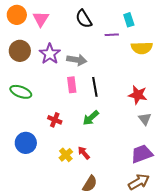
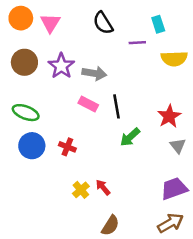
pink rectangle: (72, 85) -> (88, 104), turned -56
red star: (138, 95) -> (169, 116), turned 30
green arrow: (91, 118) -> (130, 137), moved
blue circle: (26, 143) -> (32, 146), moved

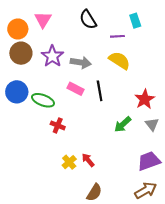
orange circle: (21, 18) -> (18, 29), moved
yellow semicircle: (174, 59) -> (119, 60), moved, turned -145
green ellipse: (26, 113) -> (43, 100), moved
green arrow: (130, 137) -> (123, 124), moved
blue circle: (32, 146) -> (17, 92), moved

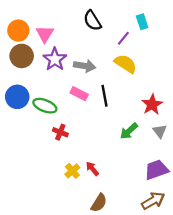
pink triangle: (43, 20) -> (45, 34), moved
purple line: (117, 36) -> (123, 38), turned -48

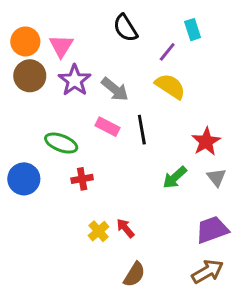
gray arrow: (85, 66) -> (115, 89), turned 30
blue circle: (17, 97) -> (24, 179), moved
red cross: (60, 132) -> (82, 179), turned -32

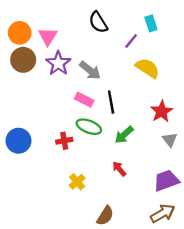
yellow semicircle: (170, 86) -> (147, 68), moved
green ellipse: (61, 143) -> (89, 127), moved
green arrow: (175, 177) -> (124, 135), moved
red arrow: (125, 228) -> (119, 169), moved

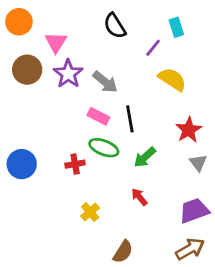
orange circle: (20, 33) -> (19, 22), moved

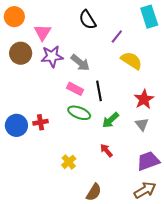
cyan rectangle: (176, 27) -> (149, 17), moved, size x1.5
purple star: (68, 74) -> (52, 56), turned 30
gray triangle: (198, 163) -> (142, 124), moved
red cross: (75, 164) -> (40, 122), moved

